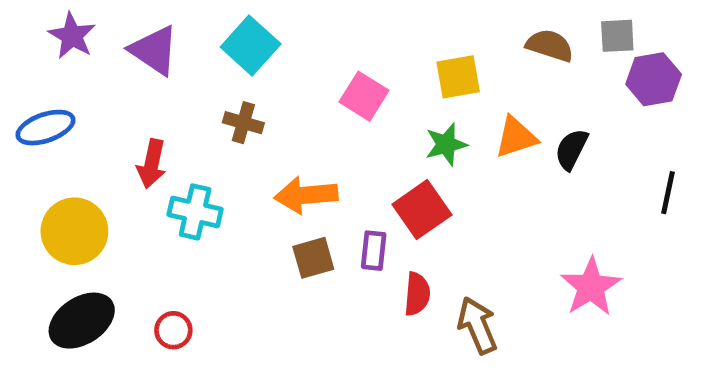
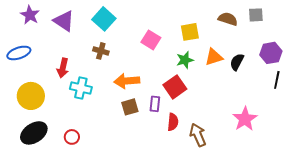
purple hexagon: (654, 79) -> (271, 53), moved

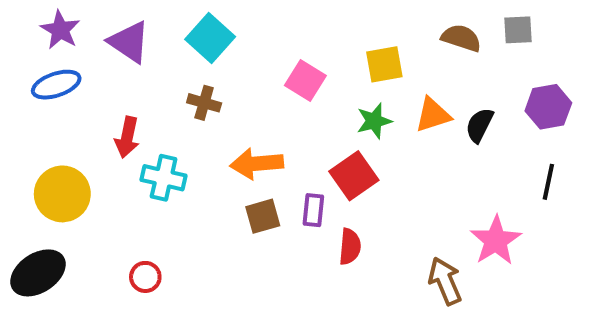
blue ellipse: (19, 53) -> (56, 85), moved
black line: (277, 80) -> (548, 182), moved
black ellipse: (34, 133) -> (38, 273), moved
brown arrow: (198, 135) -> (445, 281), moved

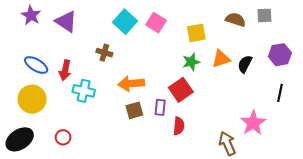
cyan square: (210, 38) -> (125, 22), moved
pink square: (305, 81) -> (156, 23), moved
blue ellipse: (56, 85) -> (36, 65), moved, turned 50
red circle: (145, 277) -> (63, 137), moved

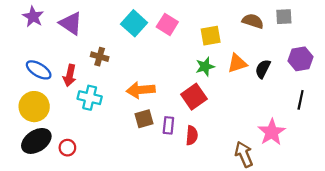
brown cross: (104, 53) -> (100, 57), moved
purple rectangle: (160, 107) -> (168, 125), moved
black ellipse: (20, 139) -> (36, 141), moved

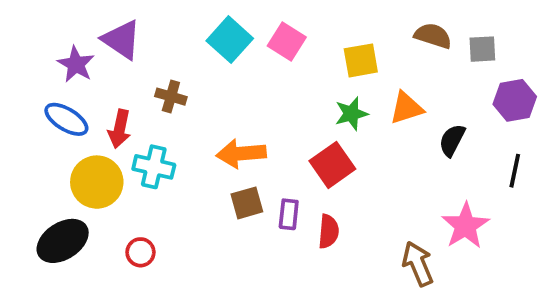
purple star: (33, 17) -> (76, 64), moved
gray square: (284, 17) -> (482, 49), moved
black semicircle: (263, 69) -> (452, 140), moved
yellow circle: (34, 107) -> (97, 182), moved
red circle: (67, 148) -> (140, 252), moved

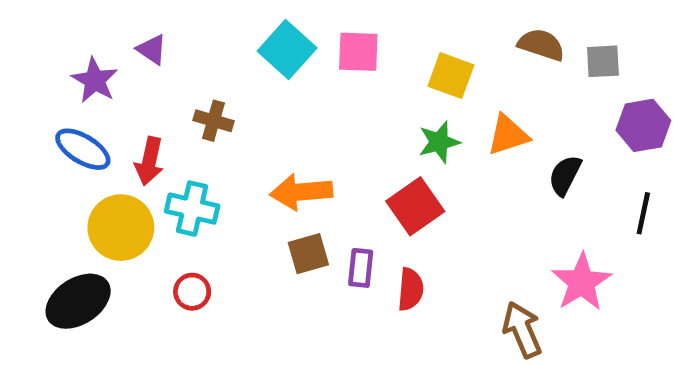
purple triangle: (121, 40) -> (152, 49), size x0.6
pink square: (287, 41) -> (358, 52), turned -30
yellow square: (361, 60) -> (451, 76), turned 30
red circle: (140, 252) -> (192, 292), moved

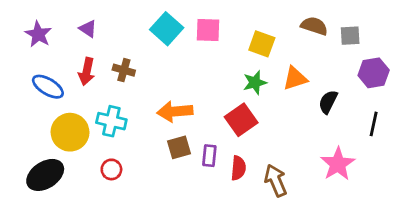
purple star: (95, 80) -> (38, 34), moved
red arrow: (149, 161) -> (87, 71), moved
brown arrow: (522, 330) -> (276, 180), moved

